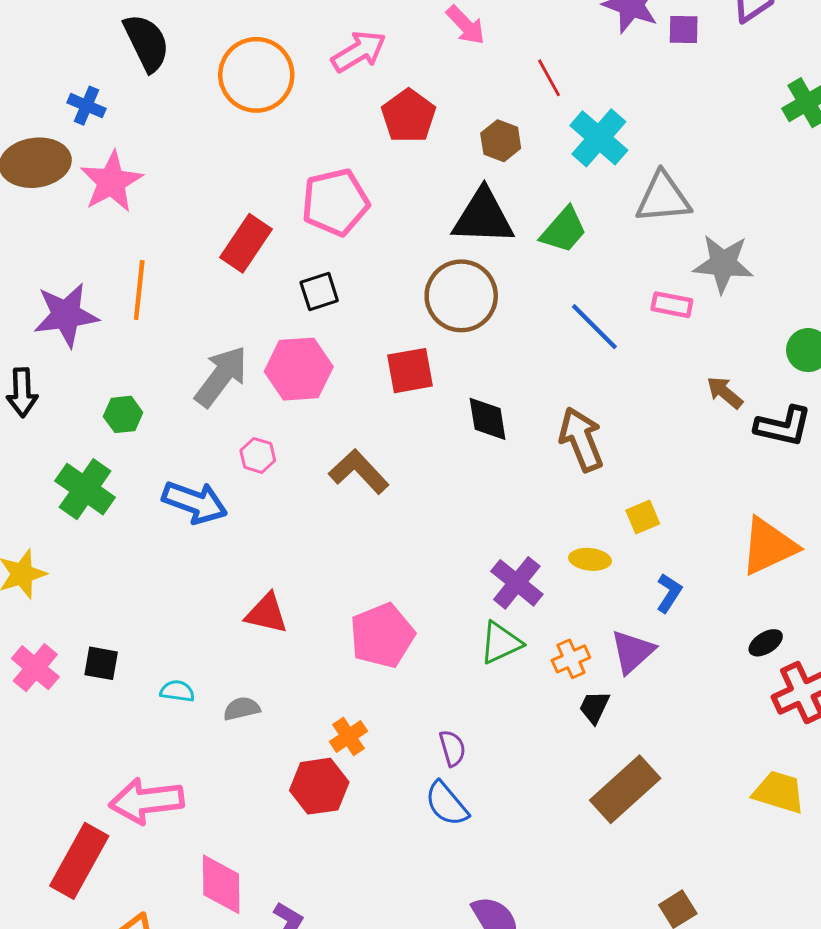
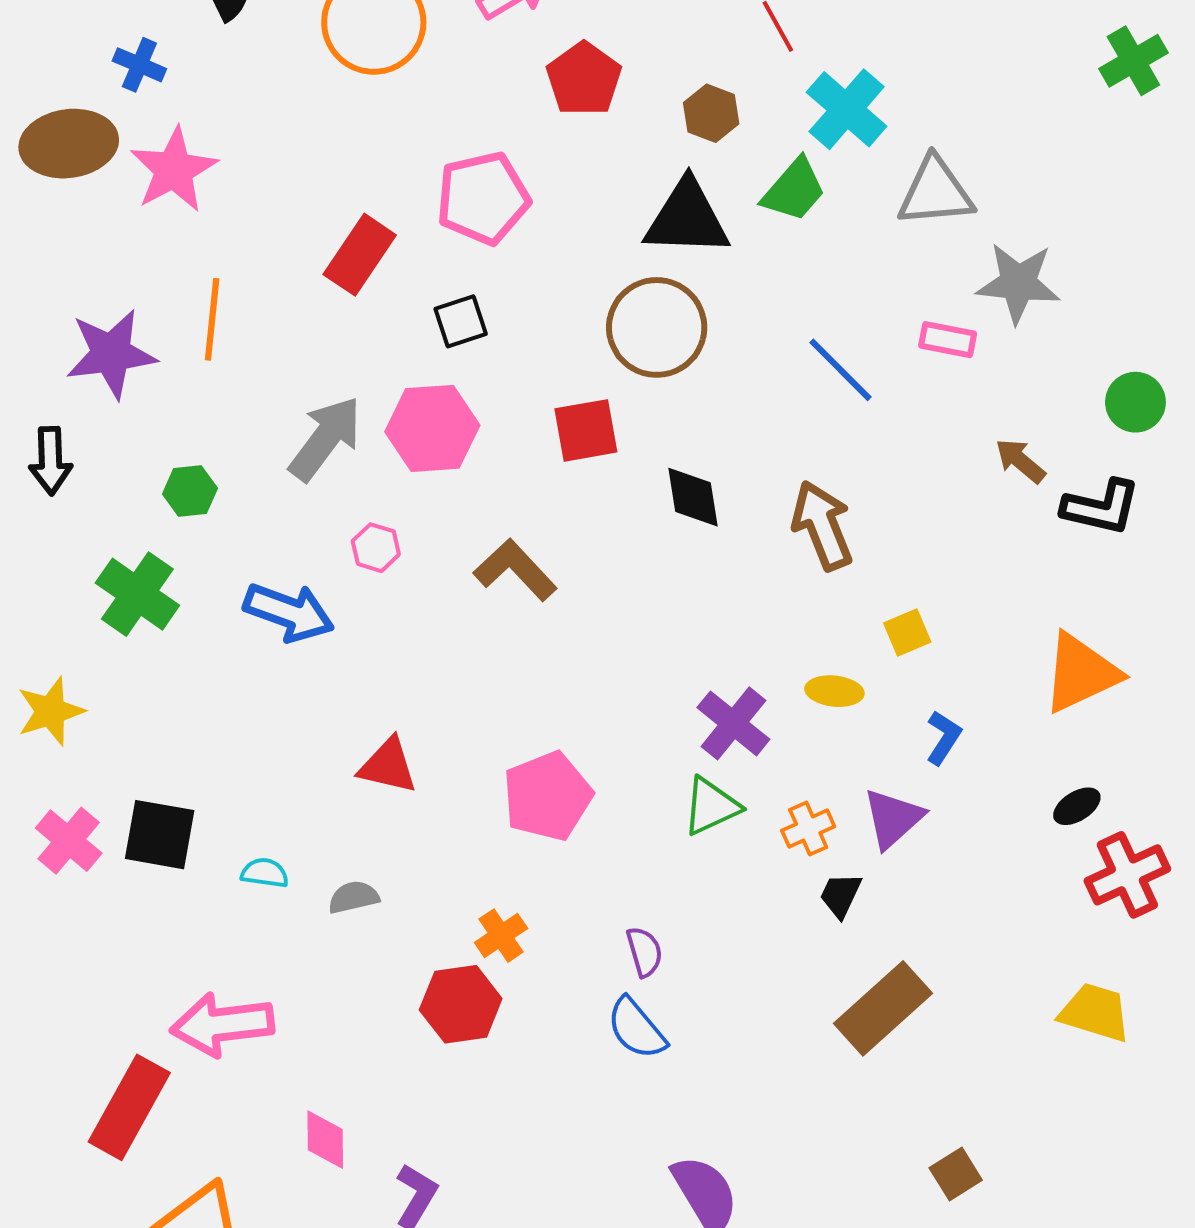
green trapezoid: (564, 230) -> (794, 190), moved
black square: (101, 663) -> (160, 835), size x1.5
pink diamond: (221, 884) -> (325, 1140), size x0.7

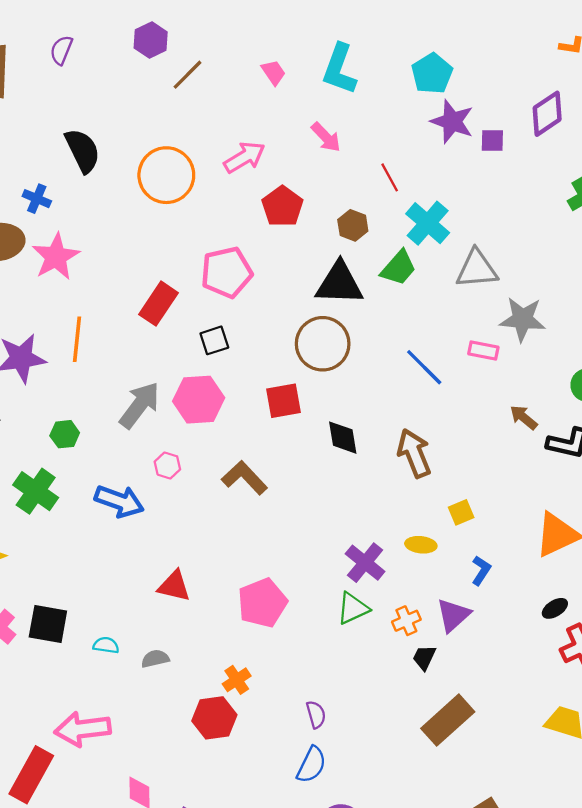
purple semicircle: (645, 952) -> (316, 714), moved
blue semicircle: (636, 1029) -> (311, 765), moved, turned -114

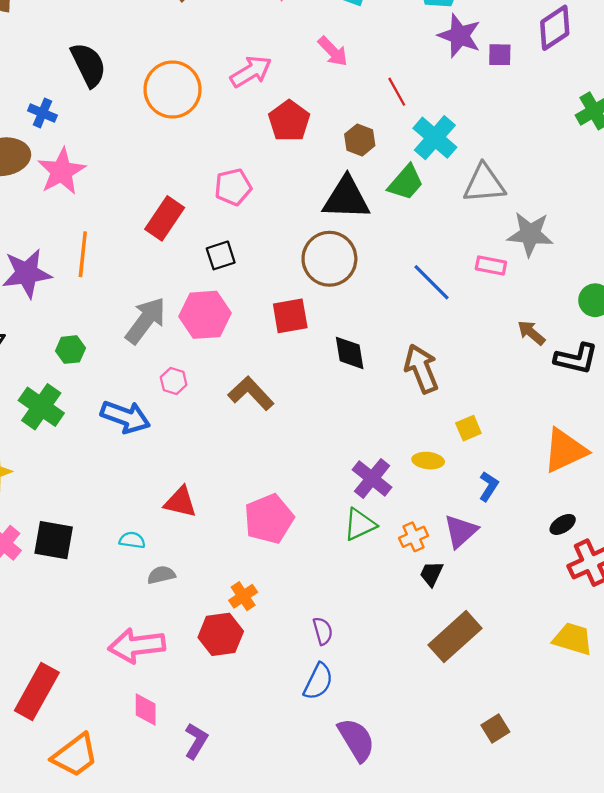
pink pentagon: (227, 272) -> (233, 187), size x0.7
cyan semicircle: (106, 645) -> (132, 540), moved
pink arrow: (83, 729) -> (137, 646), moved

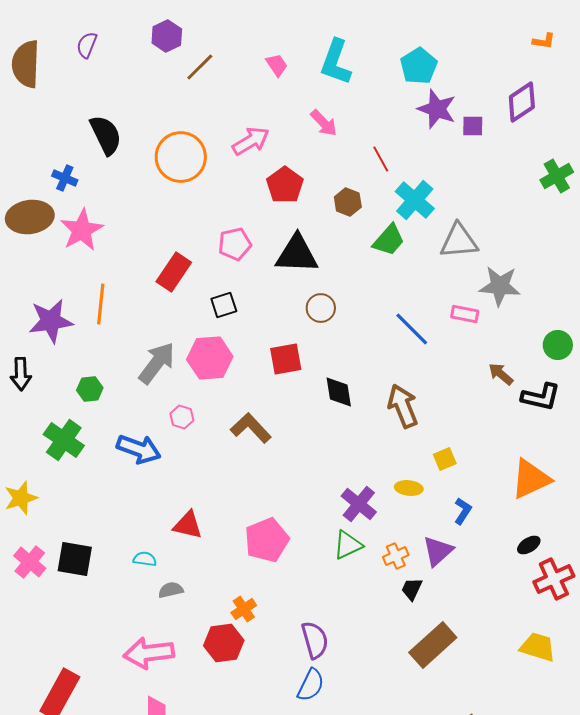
black triangle: (346, 198) -> (297, 254), moved
brown circle: (329, 259) -> (321, 308), size x0.6
purple semicircle: (323, 631) -> (315, 640), size x1.5

